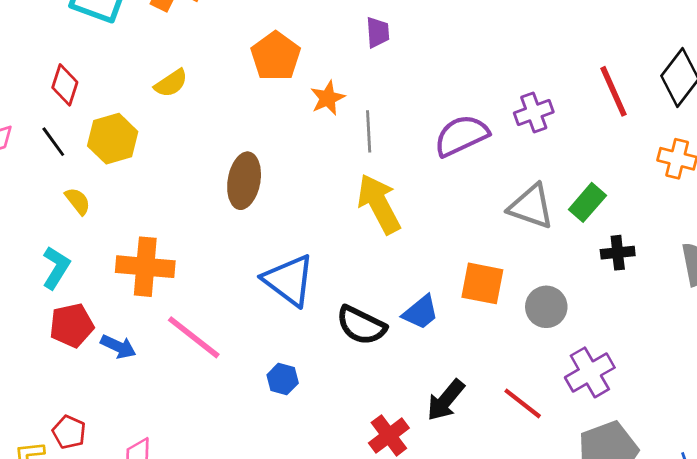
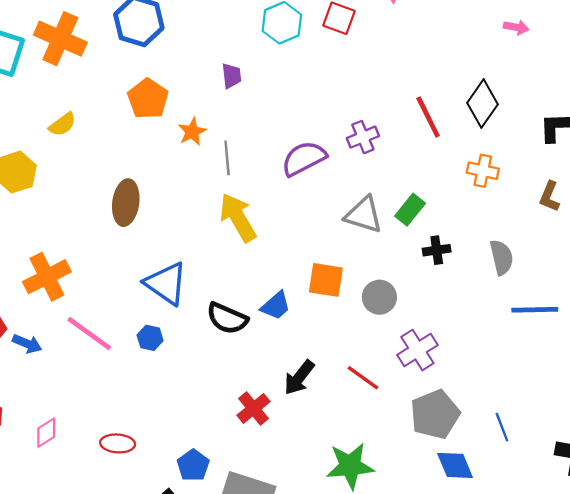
orange cross: (145, 267) -> (47, 277), turned -30
blue hexagon: (283, 379) -> (150, 338), moved

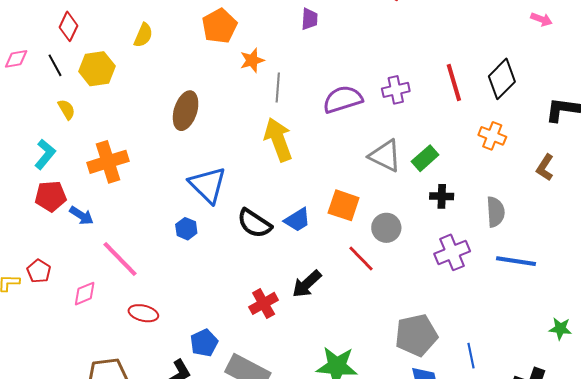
purple trapezoid: (231, 76) -> (310, 19), moved
yellow semicircle: (62, 124) -> (143, 35), turned -40
pink line: (89, 334) -> (120, 259), moved
purple cross: (417, 350) -> (452, 252), moved
red line: (363, 378) -> (361, 259), moved

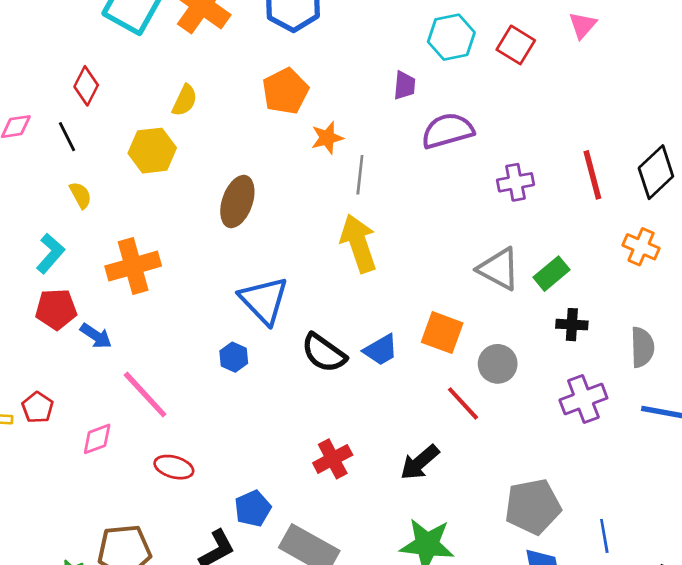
yellow hexagon: (97, 69) -> (152, 151), moved
purple semicircle: (343, 99) -> (448, 131), moved
black arrow: (307, 284) -> (420, 462), moved

